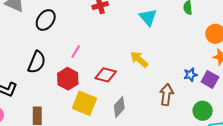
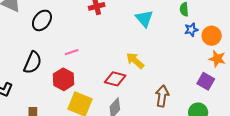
pink line: (76, 51) -> (72, 52), turned 40
red diamond: (106, 75) -> (115, 79), moved
blue star: (190, 75) -> (191, 30), moved

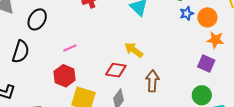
black semicircle: (33, 63) -> (21, 52), moved
brown arrow: (162, 96) -> (152, 81), moved

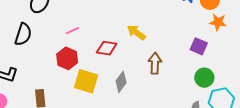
purple square: (206, 63) -> (199, 46), moved
red diamond: (116, 70) -> (107, 48), moved

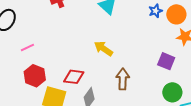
pink line: (72, 31) -> (27, 48), moved
red diamond: (107, 48) -> (74, 77), moved

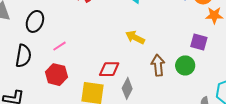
red hexagon: (35, 76) -> (56, 75), moved
green circle: (172, 92) -> (185, 65), moved

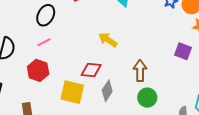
black ellipse: (35, 21) -> (46, 15), moved
yellow arrow: (135, 37) -> (108, 40), moved
green circle: (185, 65) -> (147, 98), moved

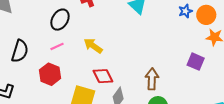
yellow arrow: (108, 40) -> (93, 46), moved
red diamond: (91, 70) -> (103, 76), turned 55

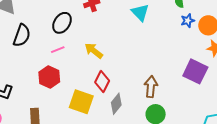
black semicircle: (20, 51) -> (22, 35), moved
purple square: (196, 62) -> (195, 71), size x1.4
red diamond: (103, 76) -> (102, 81), turned 50

